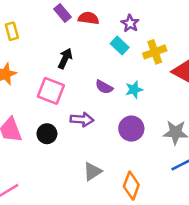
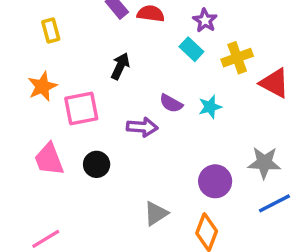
pink square: (51, 91) -> (81, 108), moved, turned -32
purple arrow: (82, 119) -> (142, 127), moved
purple circle: (131, 129) -> (215, 181), moved

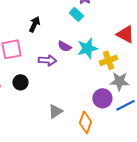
yellow cross: (237, 58) -> (108, 60), moved
cyan star: (210, 107) -> (87, 48), size x1.5
purple circle: (215, 181) -> (102, 98), moved

